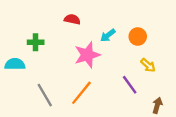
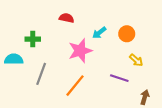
purple line: (130, 85) -> (119, 78), turned -36
gray line: (45, 95) -> (41, 74), moved, turned 50

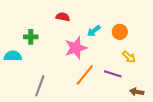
gray line: (41, 74) -> (40, 86), moved
orange line: (75, 86) -> (85, 75), moved
brown arrow: (145, 97) -> (137, 92), turned -96

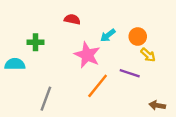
pink star: (76, 48) -> (87, 55), turned -30
yellow arrow: (129, 57) -> (148, 55), moved
purple line: (113, 74) -> (130, 73), moved

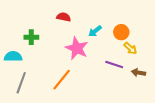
orange line: (98, 86) -> (62, 80), moved
gray line: (46, 99) -> (21, 83), moved
brown arrow: (157, 105) -> (138, 73), moved

